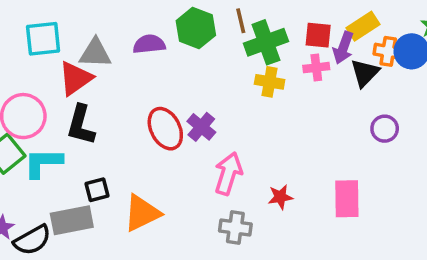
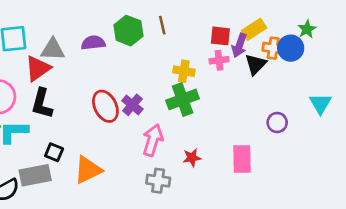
green cross: (266, 42) -> (183, 99), moved
purple circle: (385, 129) -> (277, 122), moved
black square: (97, 190) -> (54, 152), turned 36

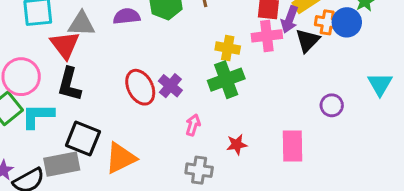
pink cross: (219, 60) -> (267, 36), size x1.4
red triangle: (38, 68) -> (65, 45), turned -32
pink arrow: (153, 140) -> (193, 125), size x0.6
black square: (54, 152) -> (83, 138), size x1.6

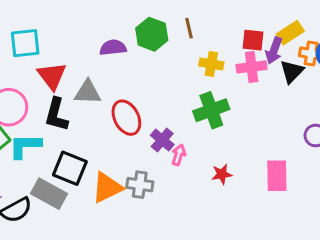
gray triangle: (81, 24) -> (88, 92), moved
yellow cross: (228, 48) -> (211, 64), moved
purple cross: (170, 86) -> (162, 140), moved
gray rectangle: (62, 164) -> (49, 194), turned 40
gray cross: (199, 170) -> (140, 185), moved

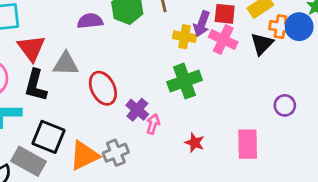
purple arrow: (274, 51) -> (202, 24), moved
pink cross: (252, 67) -> (223, 40), turned 32
red star: (222, 174) -> (195, 143), turned 30
gray cross: (140, 185) -> (116, 153), turned -30

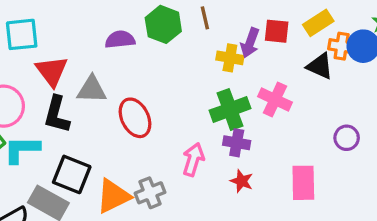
pink cross: (223, 40) -> (275, 99), moved
black triangle: (262, 44) -> (320, 66), turned -50
purple cross: (137, 110) -> (237, 143), moved, turned -30
pink arrow: (153, 124) -> (193, 159), size x1.4

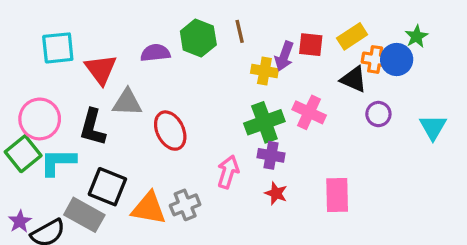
red triangle: (52, 71) -> (101, 69), moved
purple circle: (347, 138) -> (378, 114), moved
orange triangle: (113, 196) -> (149, 208), turned 36

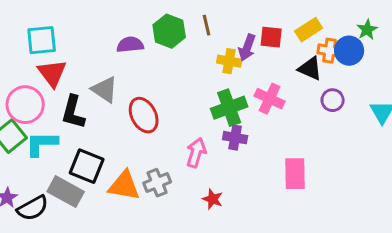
red triangle: (101, 69) -> (52, 73), moved
gray triangle: (127, 102) -> (105, 90), turned 32
red star: (276, 193) -> (213, 199), moved

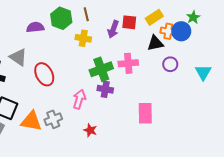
yellow cross: (229, 61) -> (83, 38), moved
black triangle: (310, 69) -> (155, 43), turned -36
pink cross: (270, 99) -> (128, 63), turned -30

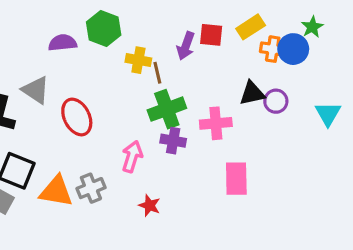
brown line: (86, 14) -> (157, 73), moved
black triangle: (155, 43) -> (252, 93), moved
pink cross: (128, 63) -> (216, 123), moved

